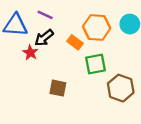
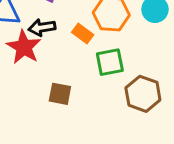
black arrow: (44, 38) -> (42, 27), turned 30
red star: (30, 53) -> (24, 47), size x1.6

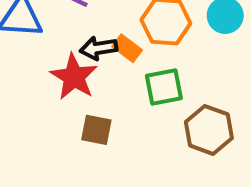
black arrow: (42, 27) -> (98, 48), moved
red star: (24, 47) -> (74, 77), moved

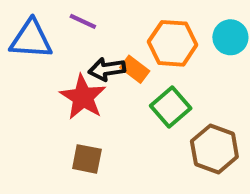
green square: (164, 87) -> (171, 107), turned -30
brown square: (96, 130) -> (87, 159), moved

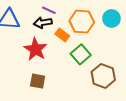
purple line: (83, 21) -> (49, 10), moved
black arrow: (107, 69) -> (43, 23), moved

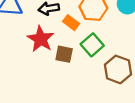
brown square: (38, 81) -> (64, 54), moved

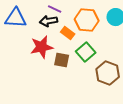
red star: (41, 39) -> (42, 47), turned 30

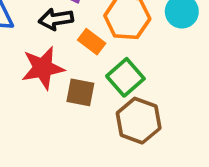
brown hexagon: (108, 73) -> (139, 121), moved

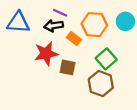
green square: (125, 77) -> (106, 59), moved

